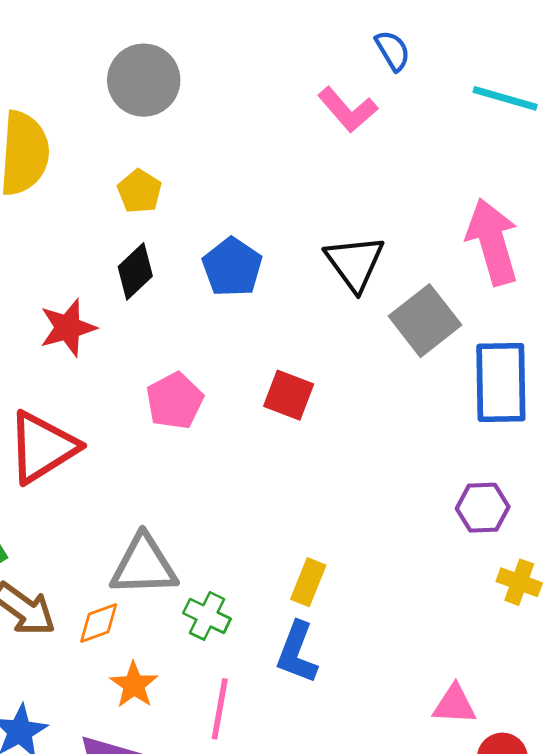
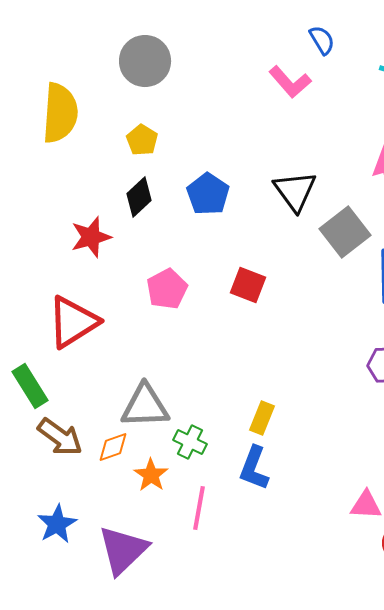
orange star: (134, 685) -> (151, 475), moved

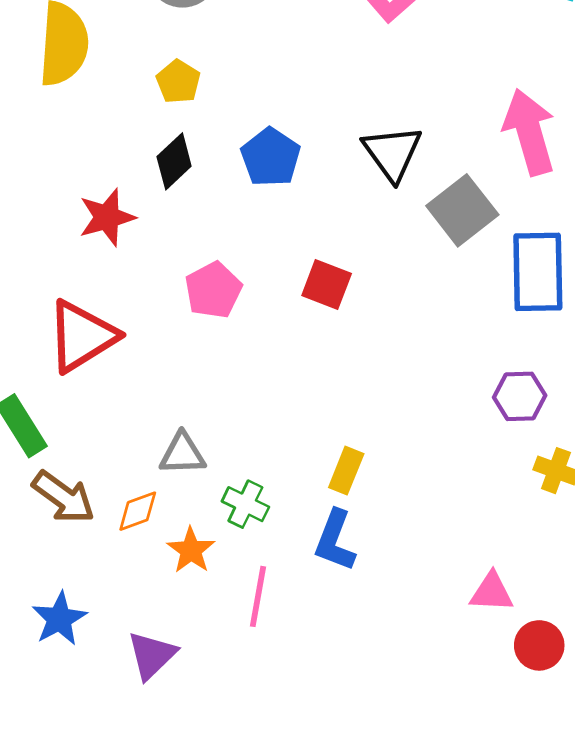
gray triangle: (145, 406) -> (182, 454), size x0.7
purple triangle: (123, 550) -> (152, 655), size x0.7

